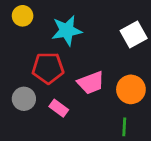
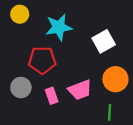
white square: (134, 35) -> (104, 41), moved
pink trapezoid: (91, 83) -> (80, 90), moved
pink rectangle: (59, 108) -> (52, 96), turned 35

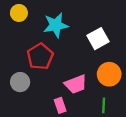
red pentagon: (42, 60) -> (40, 56), turned -30
pink rectangle: (52, 96) -> (60, 105), moved

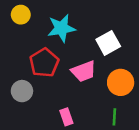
pink trapezoid: (76, 84) -> (84, 71), moved

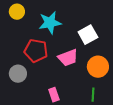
red pentagon: (44, 63) -> (36, 51), turned -30

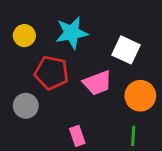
yellow circle: (17, 12) -> (24, 36), moved
white square: (88, 35) -> (126, 50), turned -36

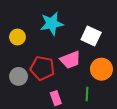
yellow circle: (24, 36) -> (17, 37), moved
red pentagon: (52, 73) -> (42, 68), moved
green line: (133, 136) -> (87, 94), moved

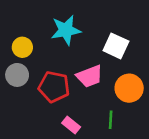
gray circle: (19, 76) -> (17, 75), moved
pink rectangle: (56, 98) -> (71, 125), turned -32

